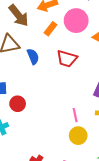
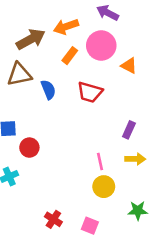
brown arrow: (19, 15) -> (31, 39), turned -80

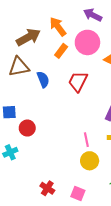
orange arrow: (66, 27) -> (58, 27), turned 72
red trapezoid: (90, 92) -> (78, 82), turned 100

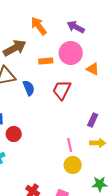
orange arrow: (58, 27) -> (39, 26), moved
orange rectangle: (61, 51) -> (46, 61), turned 48

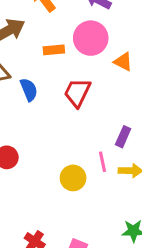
pink line: (70, 145) -> (102, 162), moved
yellow circle: (73, 165) -> (73, 178), moved

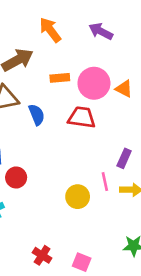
pink circle: (91, 38) -> (94, 83), moved
red trapezoid: (77, 93) -> (82, 117), turned 72

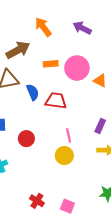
orange triangle: (124, 89) -> (100, 81), moved
red trapezoid: (82, 117) -> (56, 101), moved
red circle: (16, 178) -> (26, 139), moved
pink line: (105, 182) -> (69, 135), moved

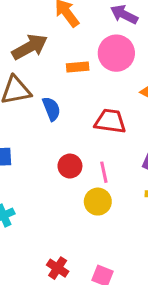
pink circle: (77, 68) -> (116, 53), moved
red trapezoid: (56, 101) -> (110, 121), moved
red circle: (26, 139) -> (70, 166), moved

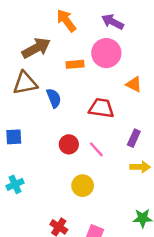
pink line: (104, 172) -> (96, 149), turned -30
yellow circle: (98, 202) -> (83, 186), moved

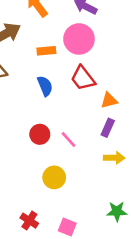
orange triangle: (134, 84) -> (109, 100), moved, turned -42
blue semicircle: (54, 98) -> (45, 86), moved
red trapezoid: (101, 108) -> (83, 78), moved, turned -136

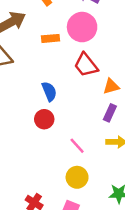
blue semicircle: (45, 86) -> (49, 91), moved
pink line: (69, 140) -> (77, 146), moved
yellow circle: (54, 177) -> (77, 177), moved

